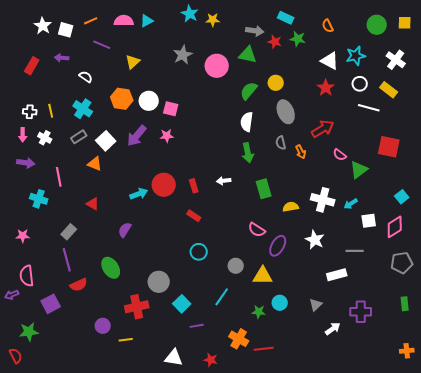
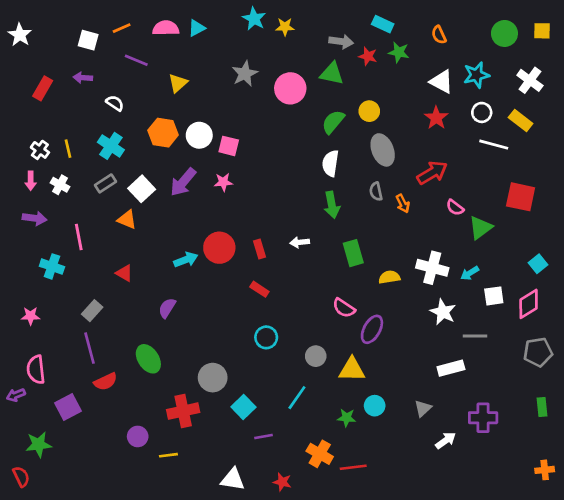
white star: (43, 26) -> (20, 35), moved
white cross: (30, 112) -> (40, 150), turned 32
white star: (315, 240) -> (443, 312), moved

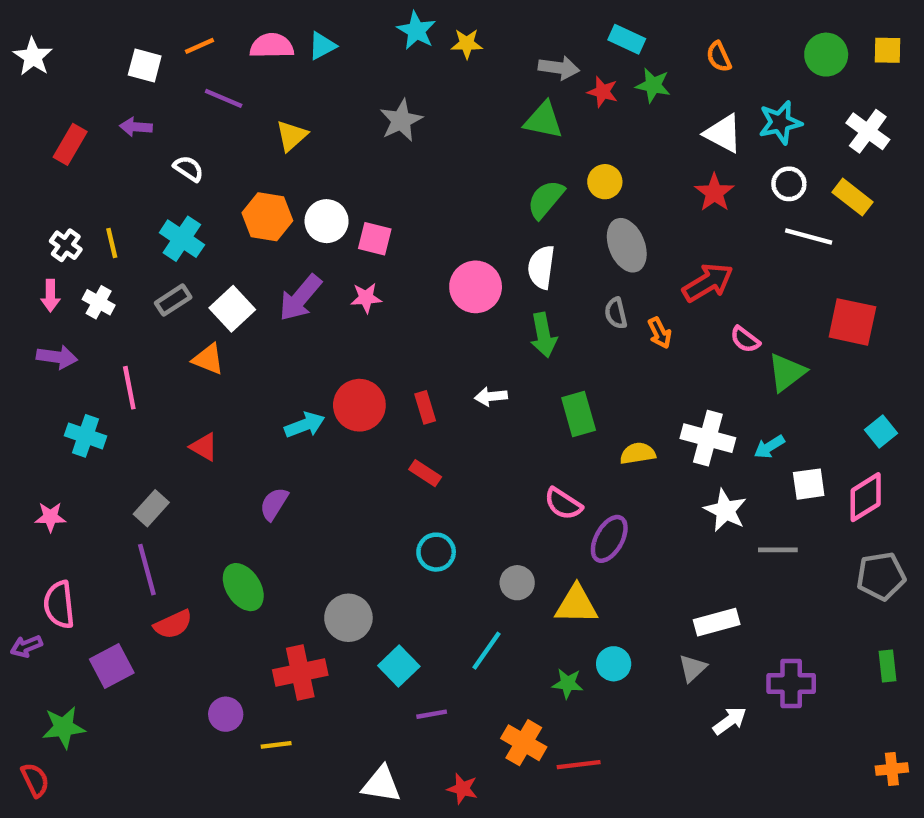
pink circle: (290, 88) -> (476, 287), moved
white rectangle: (451, 368) -> (717, 622), moved

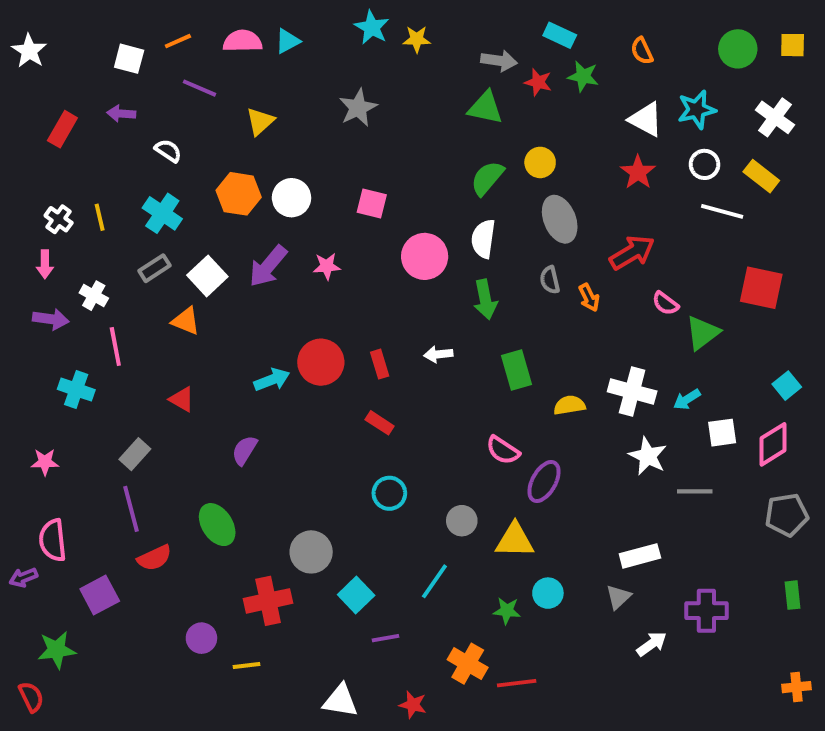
pink square: (375, 239) -> (372, 204), moved
white cross: (99, 302) -> (94, 296), moved

